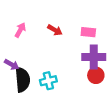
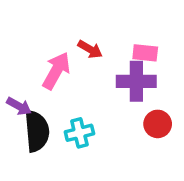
pink arrow: (20, 30) -> (56, 71), moved, size x1.5
purple cross: (94, 57) -> (136, 81), moved

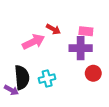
pink arrow: (56, 71) -> (33, 42), turned 35
purple arrow: (19, 106) -> (11, 90), moved

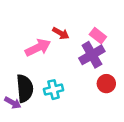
pink rectangle: (86, 31) -> (98, 36), turned 32
purple cross: (81, 48) -> (92, 55), turned -30

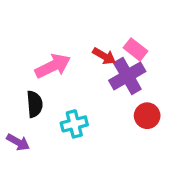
red arrow: (61, 33) -> (104, 56), moved
black semicircle: (25, 88) -> (35, 104), moved, size x0.7

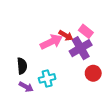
pink arrow: (53, 66) -> (51, 42), moved
purple arrow: (18, 142) -> (26, 87), moved

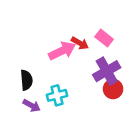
purple cross: (81, 48) -> (107, 71), moved

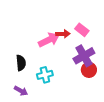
red arrow: (80, 43) -> (63, 34), turned -32
purple arrow: (32, 106) -> (21, 91), moved

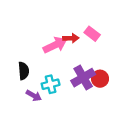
purple cross: (84, 56) -> (83, 78), moved
purple arrow: (21, 91) -> (34, 96), moved

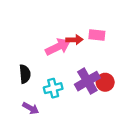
pink rectangle: (92, 34) -> (97, 35), turned -32
purple arrow: (34, 96) -> (31, 108), moved

